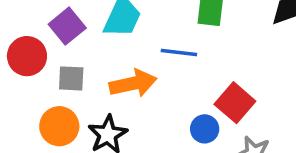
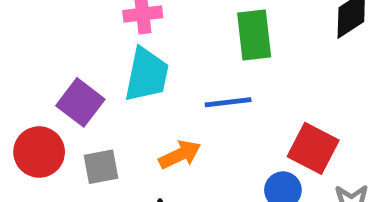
orange arrow: (133, 83) -> (180, 155), size x0.7

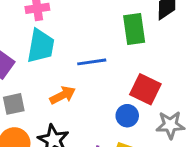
green rectangle: (254, 35) -> (134, 29), moved

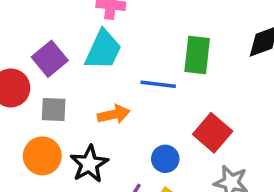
green rectangle: (134, 29) -> (197, 55), moved
blue circle: (127, 116) -> (165, 159), moved

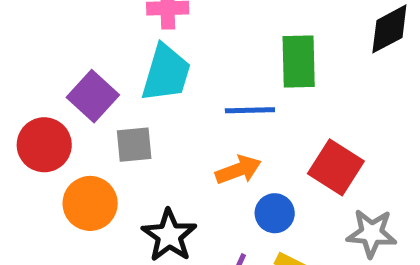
gray square: (54, 110) -> (134, 145), moved
orange arrow: (114, 114) -> (238, 170), moved
orange circle: (42, 156) -> (90, 203), moved

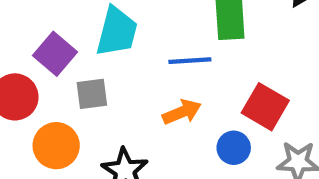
blue circle: (275, 213) -> (234, 148), moved

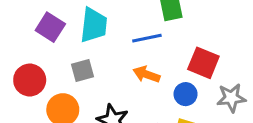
purple square: (55, 54) -> (50, 27), moved
orange arrow: (182, 112) -> (146, 74), turned -130

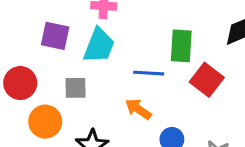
purple square: (50, 27) -> (55, 36), turned -36
red square: (203, 63) -> (207, 80), moved

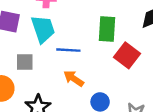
cyan trapezoid: (99, 46) -> (43, 29), turned -40
blue line: (149, 73) -> (68, 50), moved

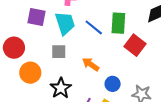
blue line: (68, 50) -> (94, 27), moved, turned 36
gray square: (25, 62) -> (59, 52), moved

